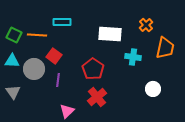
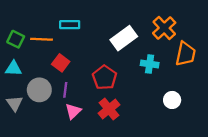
orange cross: (146, 25) -> (164, 28), size x1.5
white rectangle: (110, 34) -> (124, 38), turned -40
gray circle: (34, 69) -> (39, 90), moved
pink triangle: (67, 111) -> (73, 111), moved

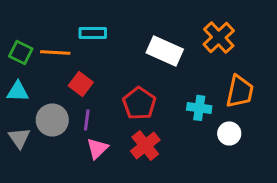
white rectangle: (124, 38) -> (165, 51), turned 60
orange trapezoid: (186, 54) -> (240, 91), moved
cyan cross: (150, 64) -> (199, 108), moved

